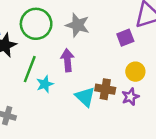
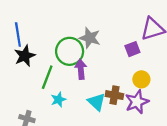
green circle: (36, 24) -> (70, 51), moved
cyan star: (45, 84) -> (58, 100), moved
purple star: (130, 97) -> (137, 102), size x1.5

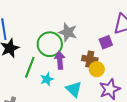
yellow circle: (141, 79) -> (97, 69), moved
brown cross: (114, 95) -> (90, 59), moved
cyan star: (58, 100) -> (47, 79), moved

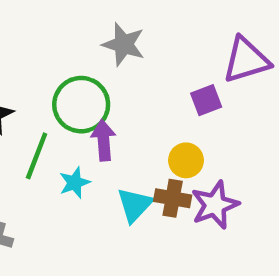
gray star: (68, 32) -> (124, 44), moved
brown cross: (90, 59) -> (173, 198), moved
cyan triangle: (74, 89) -> (135, 205), turned 30

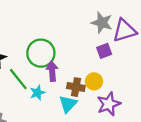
gray star: (124, 44) -> (102, 23), moved
green line: (37, 156) -> (18, 79), turned -60
brown cross: (173, 198) -> (76, 87), moved

